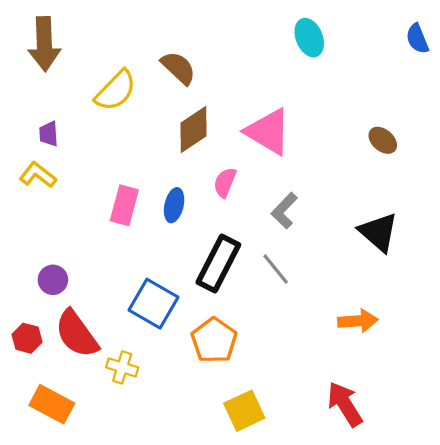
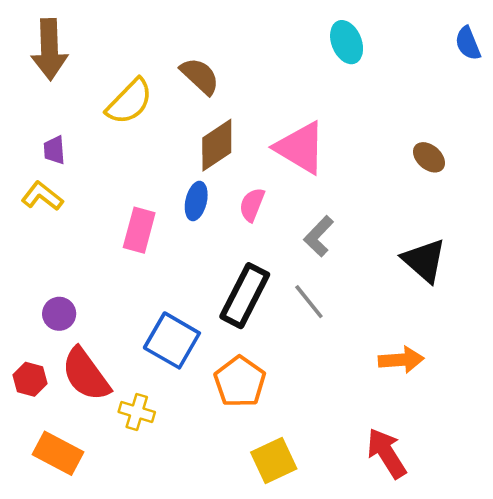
blue ellipse: (174, 205) -> (196, 201), moved

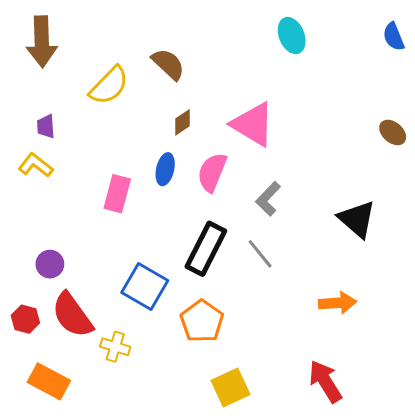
brown diamond: (217, 145) -> (183, 122), size x0.6
brown ellipse: (429, 157) -> (393, 132), moved
pink semicircle: (252, 205) -> (212, 172), size x1.4

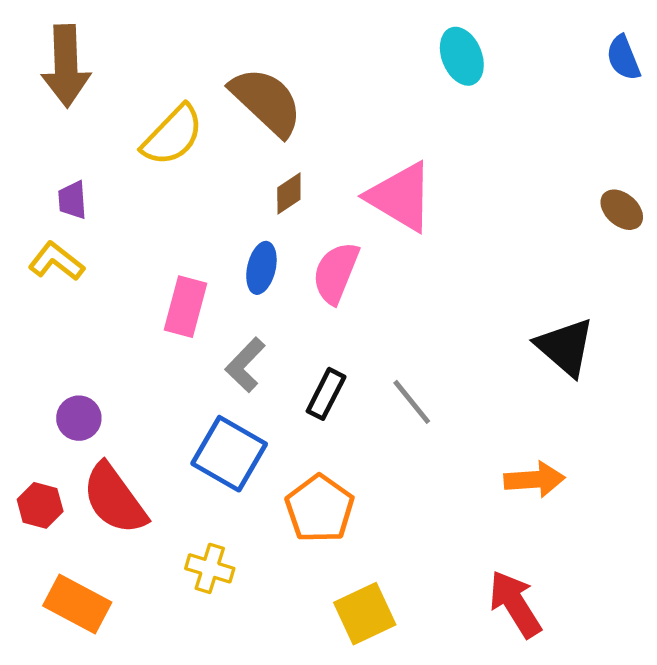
brown semicircle: (168, 64) -> (266, 101), size x1.4
gray L-shape: (268, 199) -> (245, 365), moved
black rectangle: (206, 249) -> (326, 394), size x0.6
yellow cross: (115, 347) -> (210, 568), moved

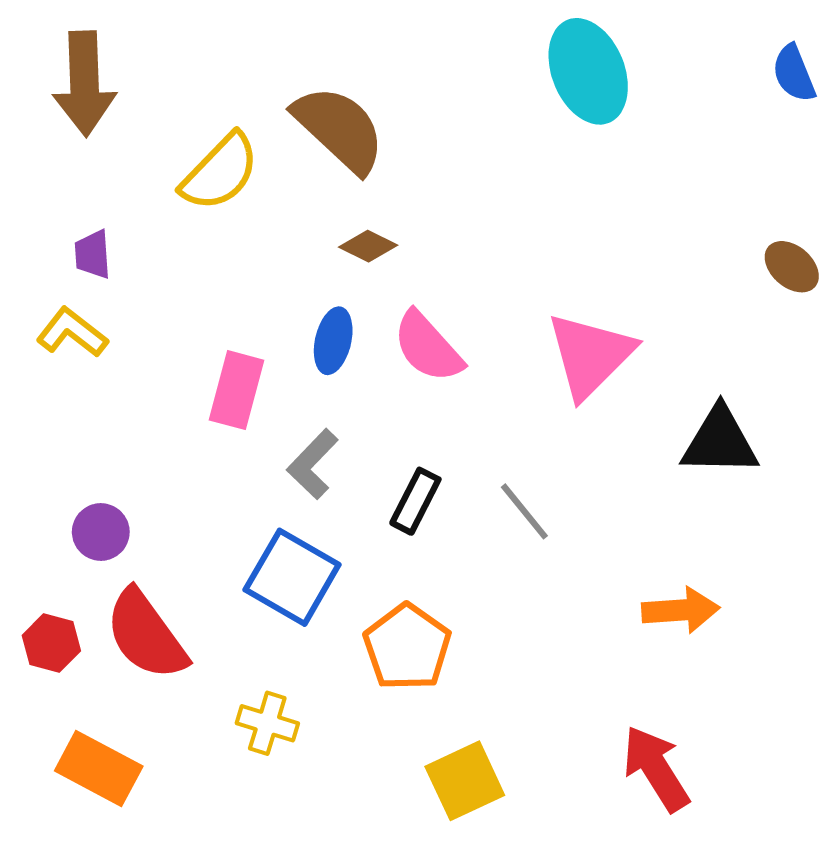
cyan ellipse: (462, 56) -> (588, 71), size x1.4
brown diamond: (289, 194) -> (368, 246), turned 60
pink triangle: (400, 197) -> (590, 355), moved, turned 44
pink semicircle: (336, 273) -> (428, 347), turned -64
black triangle: (565, 347) -> (720, 442), turned -40

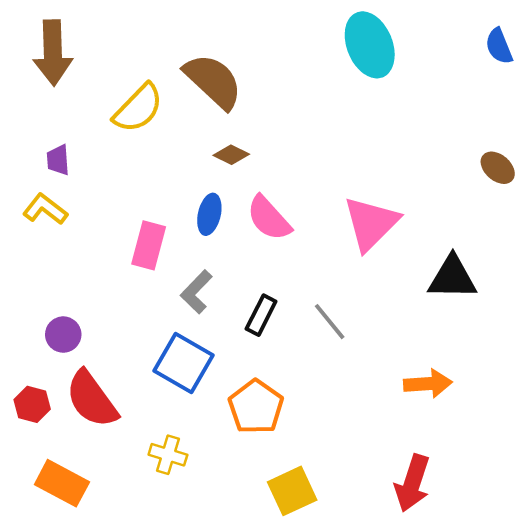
red arrow: (656, 768) -> (412, 483), turned -130

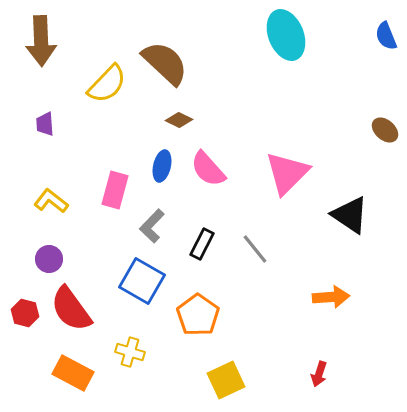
yellow L-shape: (45, 209) -> (51, 201), moved
black triangle: (452, 278) -> (350, 215), turned 33
orange rectangle: (62, 483) -> (73, 373), moved
red arrow: (412, 483) -> (319, 374), size x0.6

